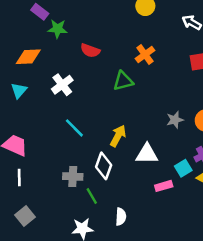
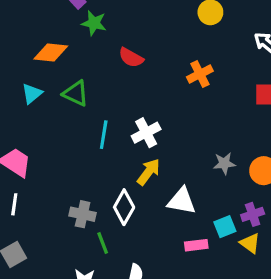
green triangle: (123, 81) -> (76, 93), moved, turned 30
white cross: (62, 85) -> (146, 133), moved
cyan line: (74, 128) -> (104, 135), moved, turned 45

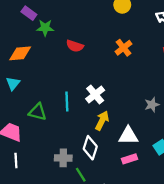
green triangle: (76, 93) -> (38, 112), moved
pink rectangle: (196, 245) -> (129, 159), moved

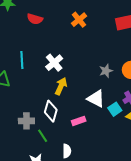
cyan line: (67, 102) -> (22, 60), moved
white triangle: (128, 136) -> (96, 99), moved, turned 30
pink rectangle: (129, 159) -> (79, 121), moved

